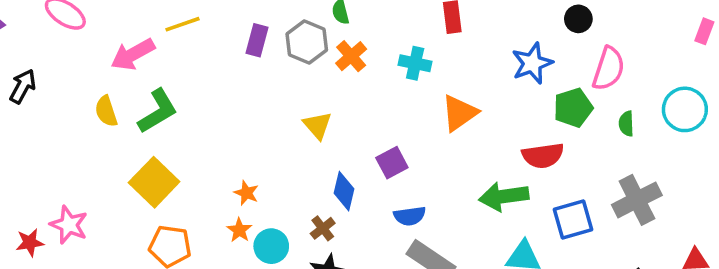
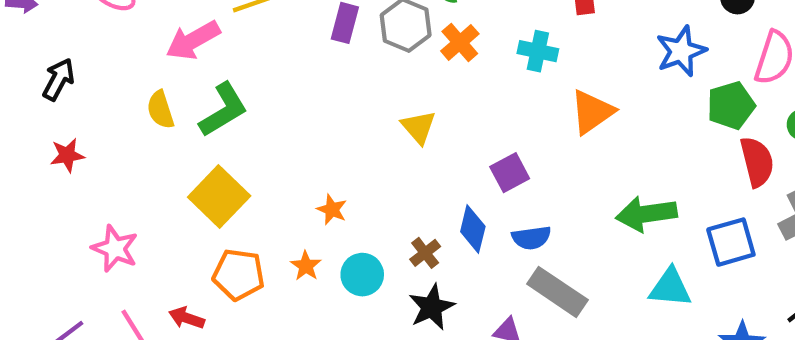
red semicircle: (543, 156) -> (757, 162), moved, turned -96
blue diamond: (344, 191) -> (473, 229), moved
orange star: (239, 230) -> (306, 266), moved
red star: (30, 243) -> (67, 155), moved

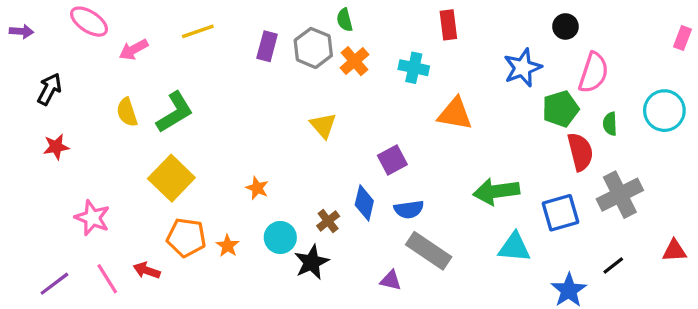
pink arrow: (193, 40) -> (134, 50), moved, size x0.7
orange triangle: (592, 112) -> (455, 114), turned 45
orange star: (306, 266) -> (228, 246), moved
black star: (432, 307) -> (312, 262), moved

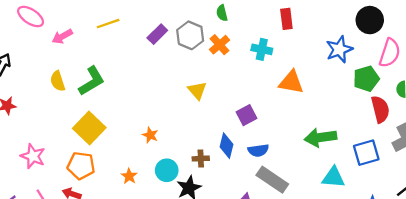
green semicircle: (345, 20) -> (222, 13), moved
black circle: (565, 26) -> (370, 20), size x1.5
purple rectangle: (267, 46) -> (157, 34), turned 30
brown cross: (328, 221) -> (201, 159), turned 35
orange pentagon: (186, 237) -> (81, 166), moved

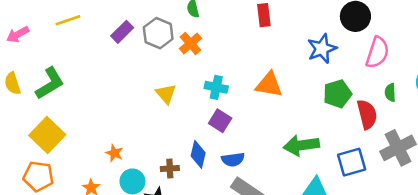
cyan cross: (262, 49) -> (216, 87), moved
green pentagon: (366, 79) -> (337, 94), moved
purple square: (247, 115) -> (220, 121), turned -30
orange star: (150, 135) -> (114, 153), moved

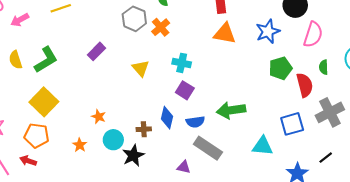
purple rectangle: (122, 32) -> (96, 51), moved
orange triangle: (269, 85) -> (225, 34), moved
green arrow: (301, 145) -> (231, 110), moved

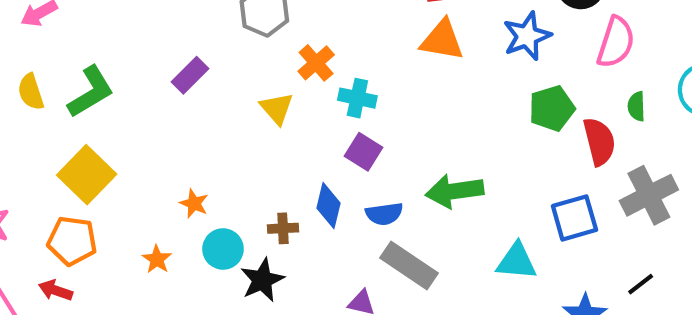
orange cross: (161, 27) -> (316, 63), moved

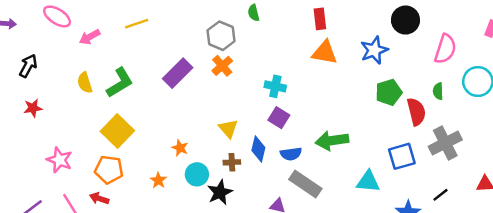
pink semicircle: (616, 42) -> (445, 49), moved
orange cross: (316, 63) -> (222, 66), moved
purple rectangle: (190, 75) -> (178, 73), size x1.4
yellow triangle: (277, 108) -> (228, 129), moved

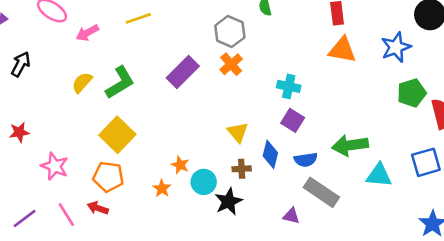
yellow semicircle: (85, 83) -> (82, 83), turned 60
red star: (33, 108) -> (19, 132), moved
orange star: (180, 148) -> (180, 165), moved
cyan triangle: (368, 182) -> (379, 175), moved

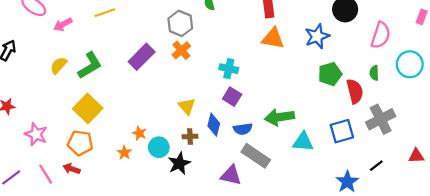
purple triangle: (291, 216) -> (231, 175), size x1.5

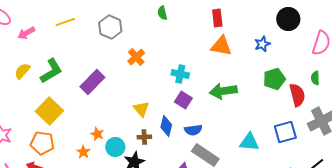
gray hexagon: (180, 23) -> (110, 27), moved
blue star: (317, 36) -> (262, 44), size x0.7
purple rectangle: (142, 57) -> (92, 82), moved
green arrow: (279, 117) -> (223, 91), moved

